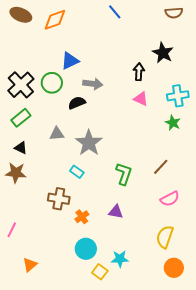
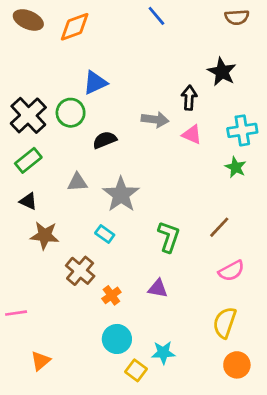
gray arrow: (93, 84) -> (155, 119), moved
brown star: (16, 173) -> (45, 235), moved
brown cross: (59, 199) -> (80, 271), turned 30
pink line: (12, 230) -> (16, 313), turned 56

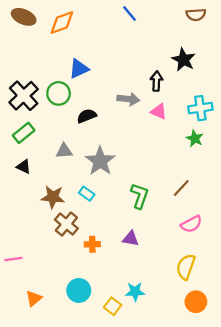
brown star: (45, 235) -> (53, 197), moved
orange cross: (111, 295) -> (92, 244), turned 35
cyan circle: (117, 339) -> (79, 290), moved

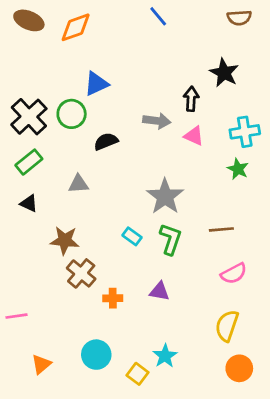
gray star: (100, 161) -> (165, 196), moved
brown line: (181, 188) -> (221, 229), turned 42
cyan rectangle: (87, 194) -> (132, 236), moved
cyan star: (135, 292) -> (165, 356), turned -30

